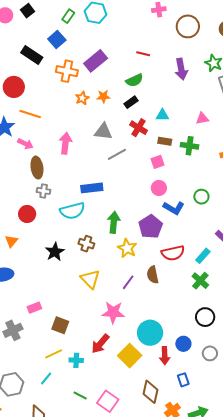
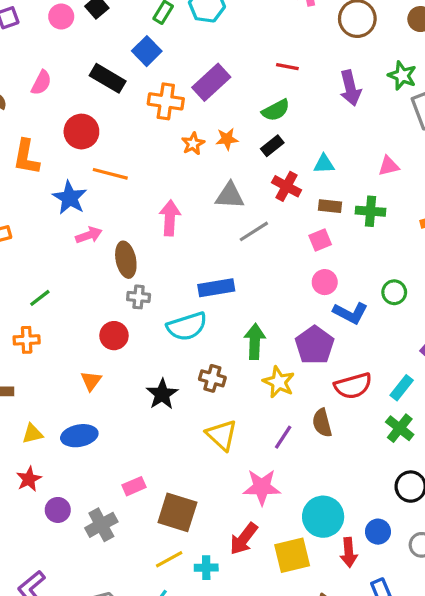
pink arrow: (25, 144) -> (89, 235), moved, turned -42
brown square: (60, 325) -> (177, 512), size x1.4
yellow square: (130, 356) -> (292, 555), turned 35

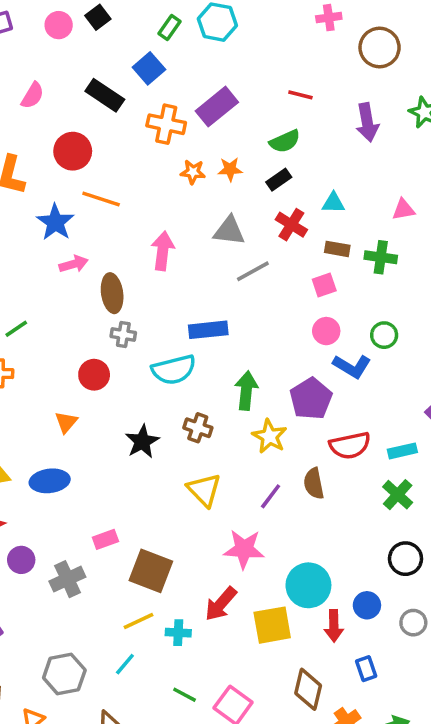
orange star: (193, 144) -> (193, 172), turned 30
green circle: (394, 292) -> (384, 335), moved
cyan rectangle: (402, 388) -> (402, 451), turned 35

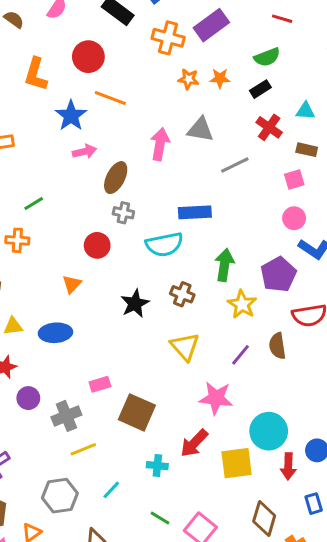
gray triangle: (229, 231) -> (200, 130), moved
brown ellipse: (112, 293) -> (116, 178), turned 32
yellow line: (139, 621) -> (83, 449), moved

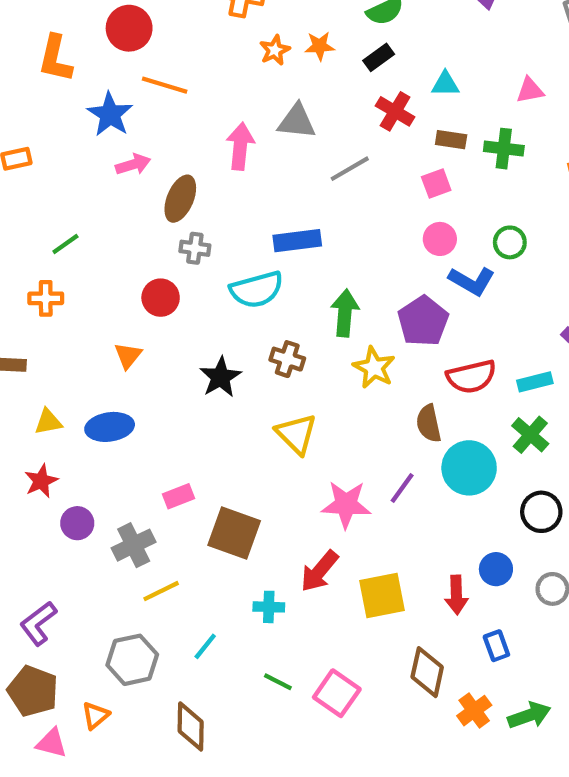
orange star: (189, 79) -> (275, 50), turned -30
purple line: (241, 355) -> (402, 488), moved
cyan circle: (269, 431) -> (469, 468), moved

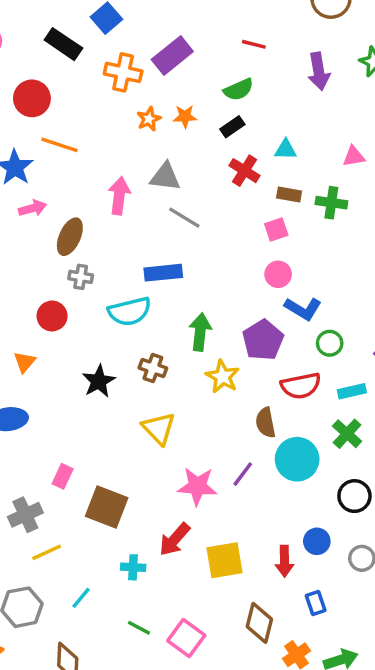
gray line: (350, 169) -> (184, 218), moved, turned 60
green circle: (510, 242) -> (330, 343), moved
pink rectangle: (178, 496) -> (63, 476), turned -45

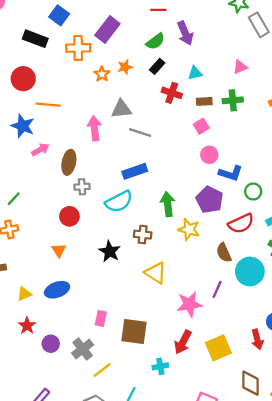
purple arrow: (319, 71) -> (185, 33), moved

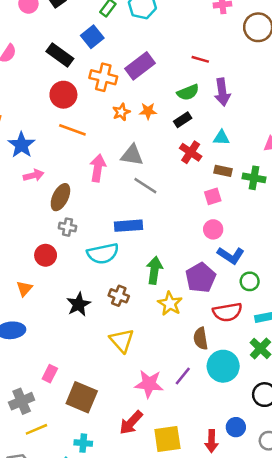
red circle: (23, 79) -> (63, 95), moved
orange line: (48, 105) -> (72, 130), moved
cyan cross: (160, 366) -> (83, 443), moved

